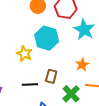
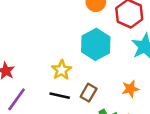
yellow star: (24, 54) -> (62, 70), moved

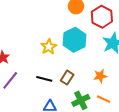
yellow star: (62, 70) -> (49, 47), moved

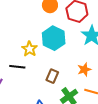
black line: (44, 79) -> (17, 67), moved

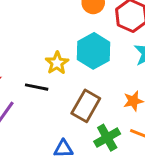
brown rectangle: (52, 76) -> (86, 106), size x1.5

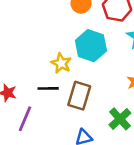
brown rectangle: (86, 106) -> (79, 96), moved

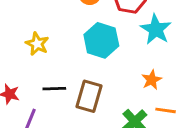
yellow star: (61, 63) -> (37, 44), moved

